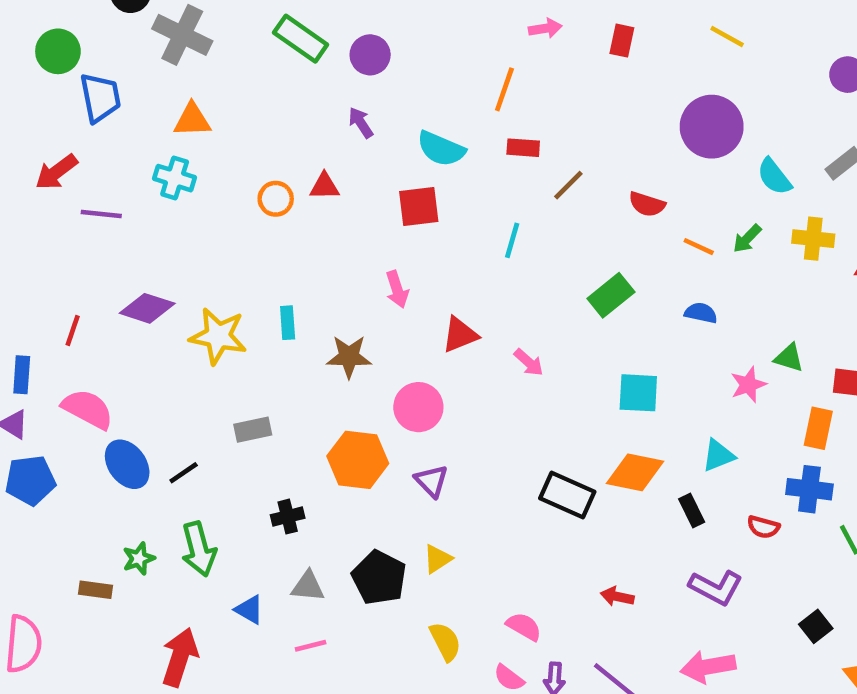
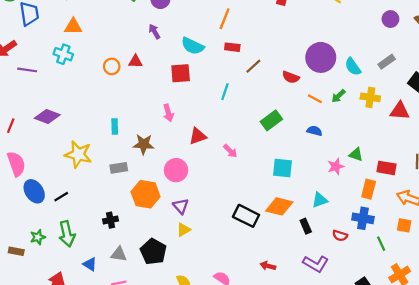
purple circle: (712, 127) -> (321, 57), moved
yellow star: (218, 336) -> (78, 154), moved
pink semicircle: (88, 409) -> (16, 164), turned 40
gray rectangle: (253, 430) -> (119, 168), moved
yellow triangle: (437, 559) -> (184, 230), moved

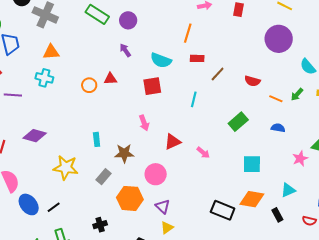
purple circle: (321, 57) -> (279, 39), moved
gray rectangle: (119, 168) -> (103, 177), turned -35

